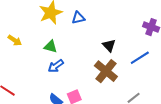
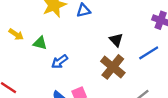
green triangle: (51, 47) -> (40, 43), moved

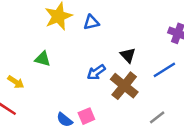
yellow arrow: (16, 34) -> (16, 82), moved
blue arrow: (60, 62) -> (96, 72), moved

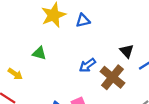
black triangle: (128, 55) -> (127, 51), moved

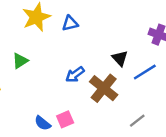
green triangle: (39, 53) -> (20, 61), turned -48

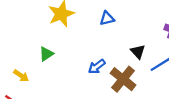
blue triangle: (70, 23) -> (107, 18), moved

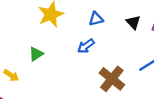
black triangle: (138, 52) -> (133, 22), moved
blue arrow: (97, 66) -> (86, 46), moved

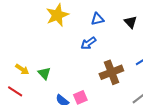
green triangle: (36, 54) -> (44, 73), moved, turned -40
brown cross: (112, 79) -> (111, 72), turned 30

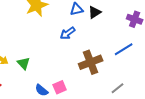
black triangle: (131, 22) -> (95, 12), moved, turned 40

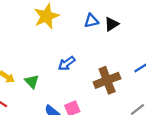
blue arrow: (68, 33) -> (67, 63), moved

